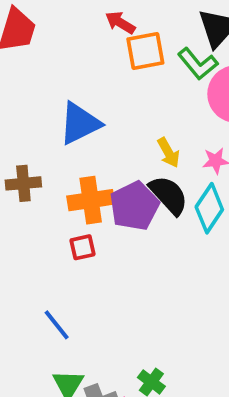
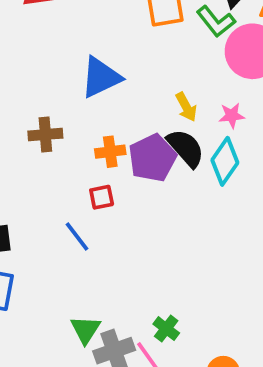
orange cross: (91, 200) -> (110, 152), size x0.7
blue line: (57, 325) -> (77, 237), moved

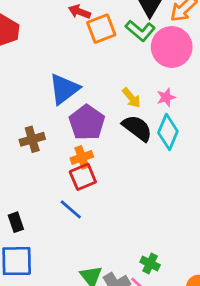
orange cross: (110, 152) -> (82, 157), moved
purple pentagon: (152, 158) -> (87, 122), moved
red square: (102, 197) -> (83, 177), size x1.4

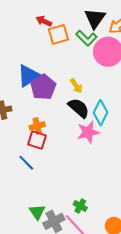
pink star: (166, 97) -> (88, 132), moved, size x1.6
purple pentagon: (87, 122) -> (43, 87), moved
red square: (83, 177) -> (37, 140), turned 36

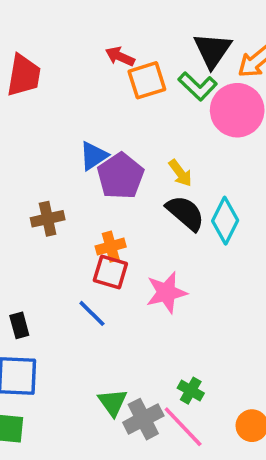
blue triangle: (28, 76) -> (94, 156), size x0.7
pink star: (88, 132) -> (166, 292), moved

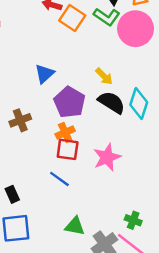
orange square: (147, 80) -> (72, 18), turned -30
purple pentagon: (121, 176) -> (69, 102), moved
green triangle: (113, 402) -> (75, 226), moved, turned -35

